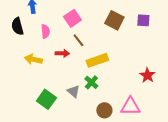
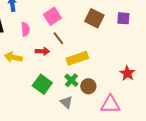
gray triangle: (73, 91) -> (66, 102), moved
green square: (46, 99) -> (42, 84), moved
brown circle: (104, 110) -> (88, 86), moved

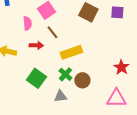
pink semicircle: (25, 29) -> (27, 23), moved
gray triangle: (66, 102) -> (60, 96), turned -48
pink triangle: (110, 104) -> (116, 98), moved

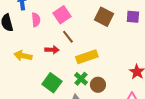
pink semicircle: (27, 23) -> (36, 20), moved

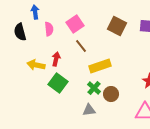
red arrow: (52, 50) -> (56, 59), moved, turned -80
green square: (52, 83) -> (58, 83), moved

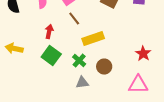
yellow arrow: (36, 65) -> (14, 48), moved
green cross: (94, 88) -> (79, 60), moved

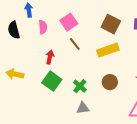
yellow rectangle: (93, 38) -> (108, 50), moved
brown circle: (104, 66) -> (110, 82), moved

